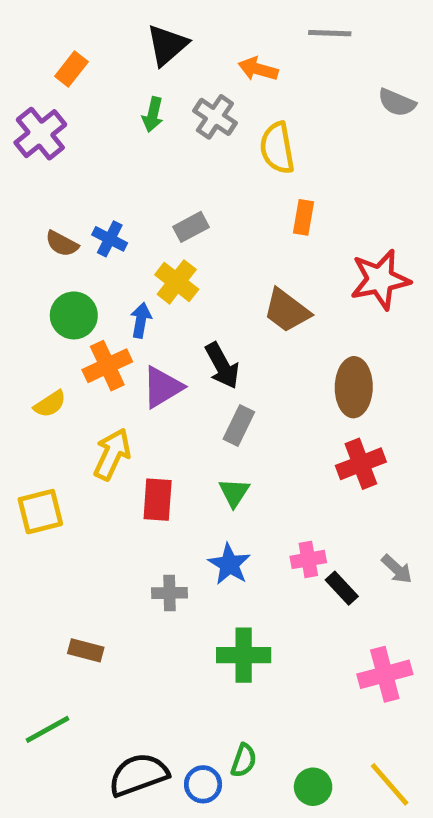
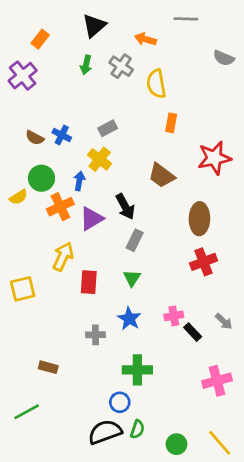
yellow semicircle: (50, 404) -> (19, 197), moved
black semicircle: (138, 775) -> (105, 432), moved
blue circle: (203, 784) -> (120, 402), moved

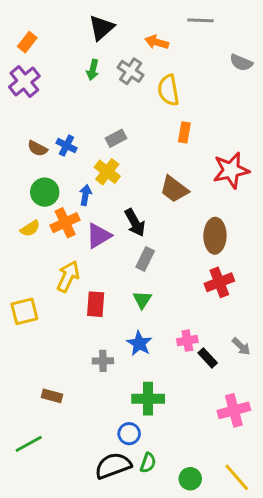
orange rectangle: (40, 39) -> (27, 42), moved
yellow semicircle: (19, 197) -> (30, 228), moved

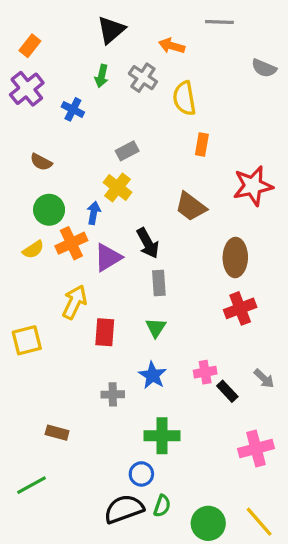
blue cross: (67, 146) -> (73, 109), moved
gray rectangle: (145, 259) -> (159, 283), turned -30
green circle: (190, 479) -> (208, 523), size x1.4

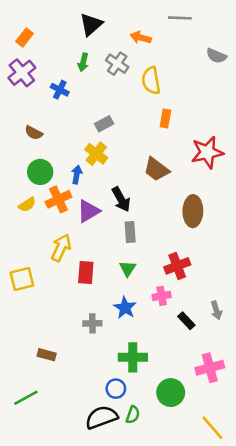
red cross: (240, 308) -> (177, 266), moved
pink cross: (205, 372) -> (162, 296), moved
gray arrow: (264, 378) -> (216, 310), turned 30
green circle: (208, 523) -> (171, 393), moved

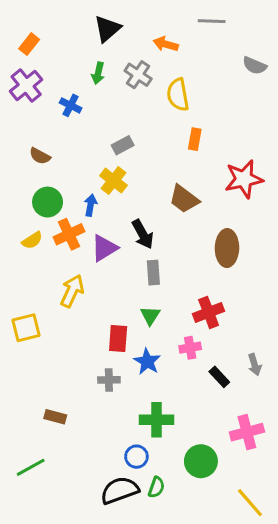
red rectangle: (86, 272) -> (118, 339), moved

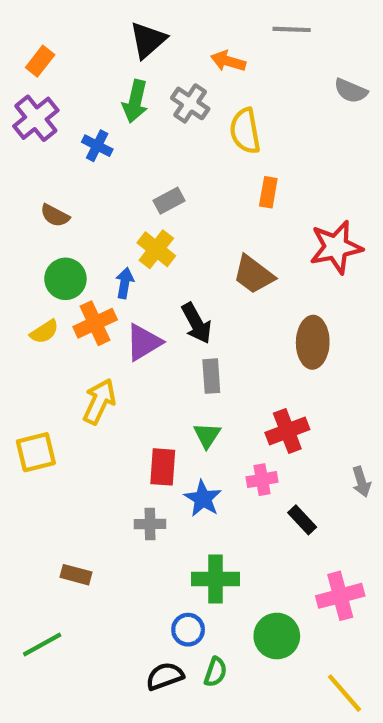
green arrow: (98, 73) -> (135, 101), size x1.4
gray arrow: (255, 365) -> (361, 482), moved
black semicircle: (120, 490) -> (165, 676), size x0.7

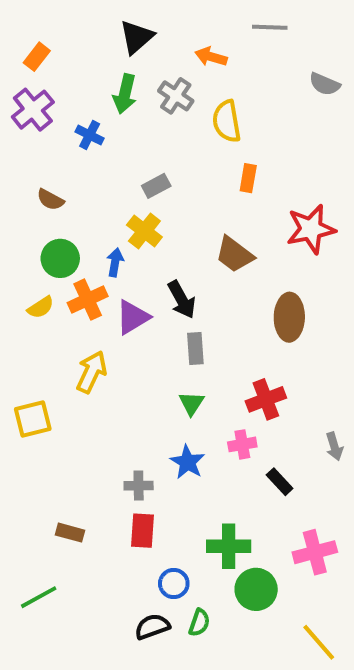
red rectangle: (163, 467) -> (142, 531), moved
green cross: (216, 579) -> (229, 546), moved

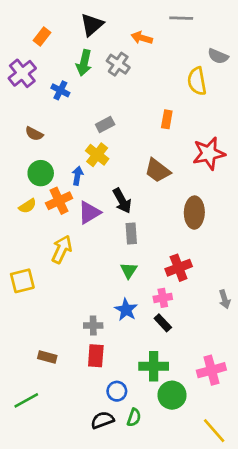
orange rectangle: (37, 57) -> (42, 37), moved
yellow semicircle: (227, 121) -> (197, 81), moved
black rectangle: (280, 482) -> (163, 323), moved

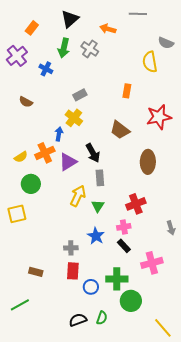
green circle: (41, 173) -> (31, 184), moved
yellow arrow: (62, 249) -> (78, 196), moved
pink cross: (211, 370) -> (152, 263), moved
blue circle: (117, 391) -> (91, 287), moved

